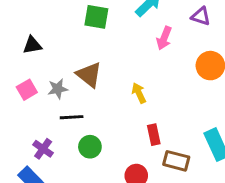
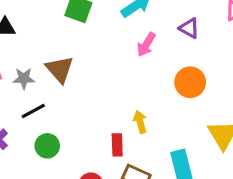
yellow arrow: (139, 93) -> (140, 122), moved
black line: (72, 117) -> (33, 111), turned -35

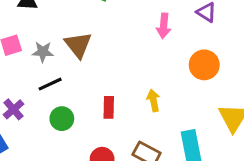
pink arrow: (146, 45) -> (164, 26), turned -30
red rectangle: (117, 145) -> (109, 107), moved

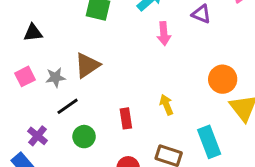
brown triangle: (78, 45) -> (87, 65), turned 44
orange circle: (204, 65) -> (223, 79), moved

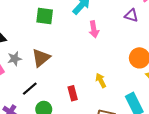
purple triangle: (201, 14) -> (131, 15), moved
gray star: (55, 77) -> (15, 59), moved

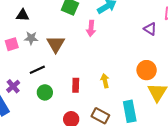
pink arrow: (94, 29) -> (91, 28), moved
brown triangle: (41, 58) -> (56, 44), turned -36

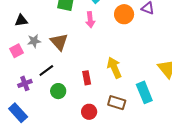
orange circle: (147, 70) -> (124, 14), moved
yellow arrow: (105, 81) -> (114, 68), size x1.5
purple cross: (13, 86) -> (25, 83), moved, turned 32

